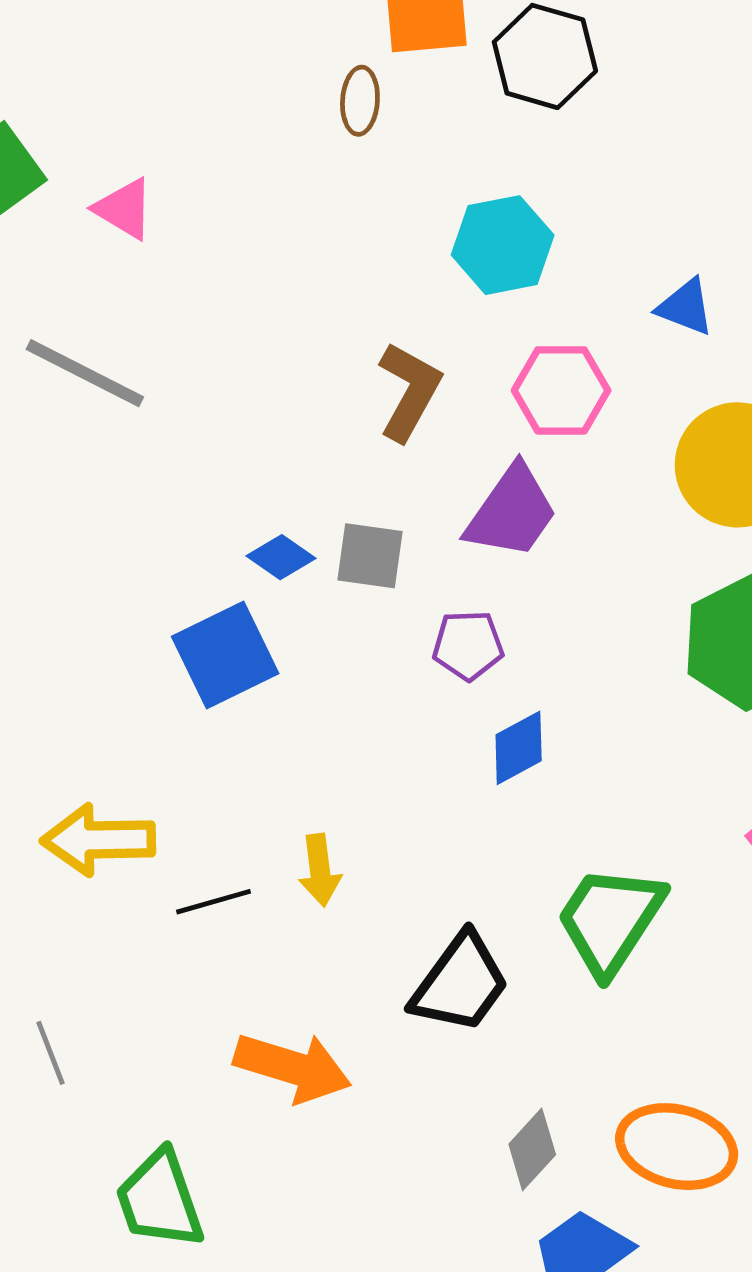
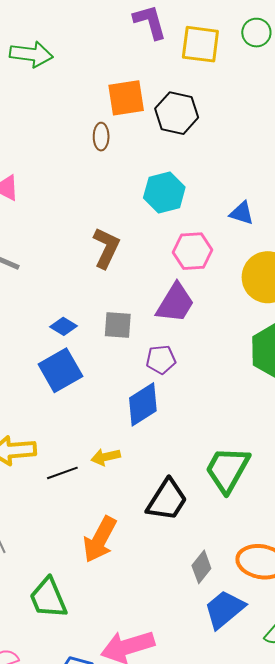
brown L-shape: (409, 391) -> (106, 248), moved
blue diamond: (281, 557) -> (64, 326), moved
blue diamond: (519, 748) -> (143, 404), moved, size x1.4
yellow arrow: (320, 870) -> (106, 457), turned 88
orange arrow: (293, 1067) -> (100, 539), turned 105

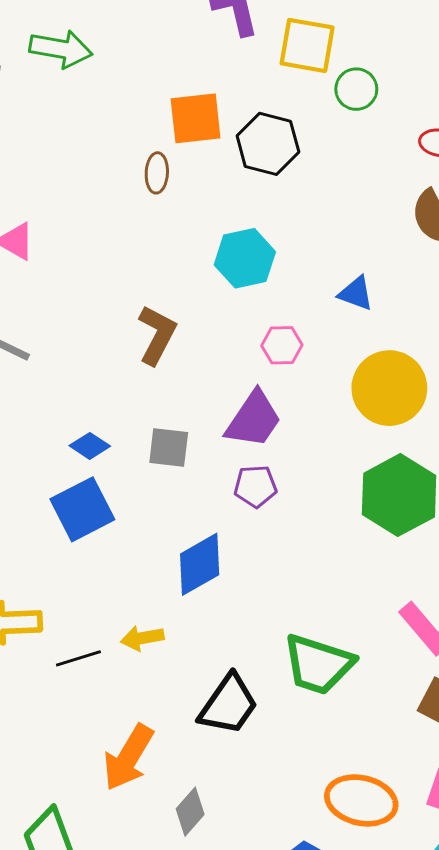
green circle: (256, 33) -> (356, 89), moved
pink hexagon: (192, 251) -> (282, 345), size x0.7
purple pentagon: (161, 359) -> (255, 486), moved
green trapezoid: (227, 469) -> (318, 664), turned -104
gray diamond: (201, 567) -> (190, 812), moved

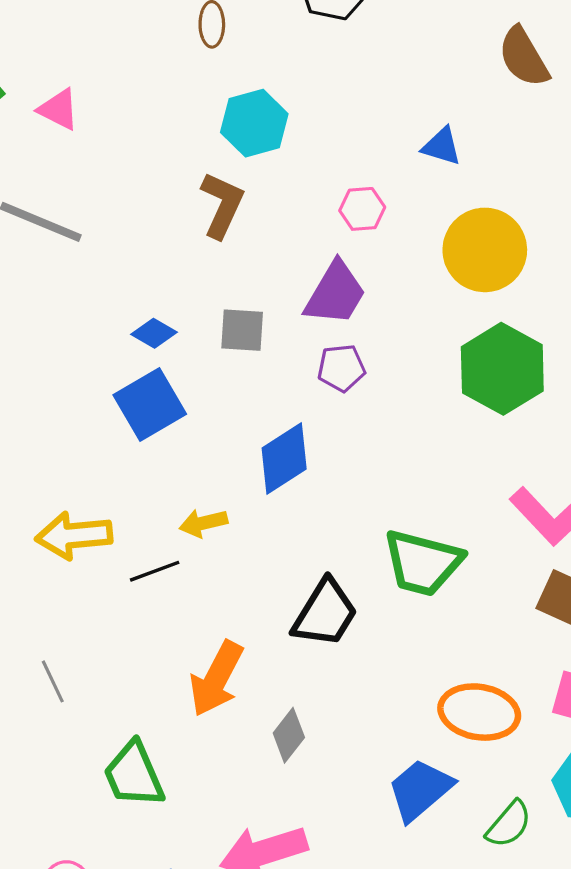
cyan hexagon: (245, 258) -> (254, 123), moved
yellow arrow: (142, 638) -> (203, 523), moved

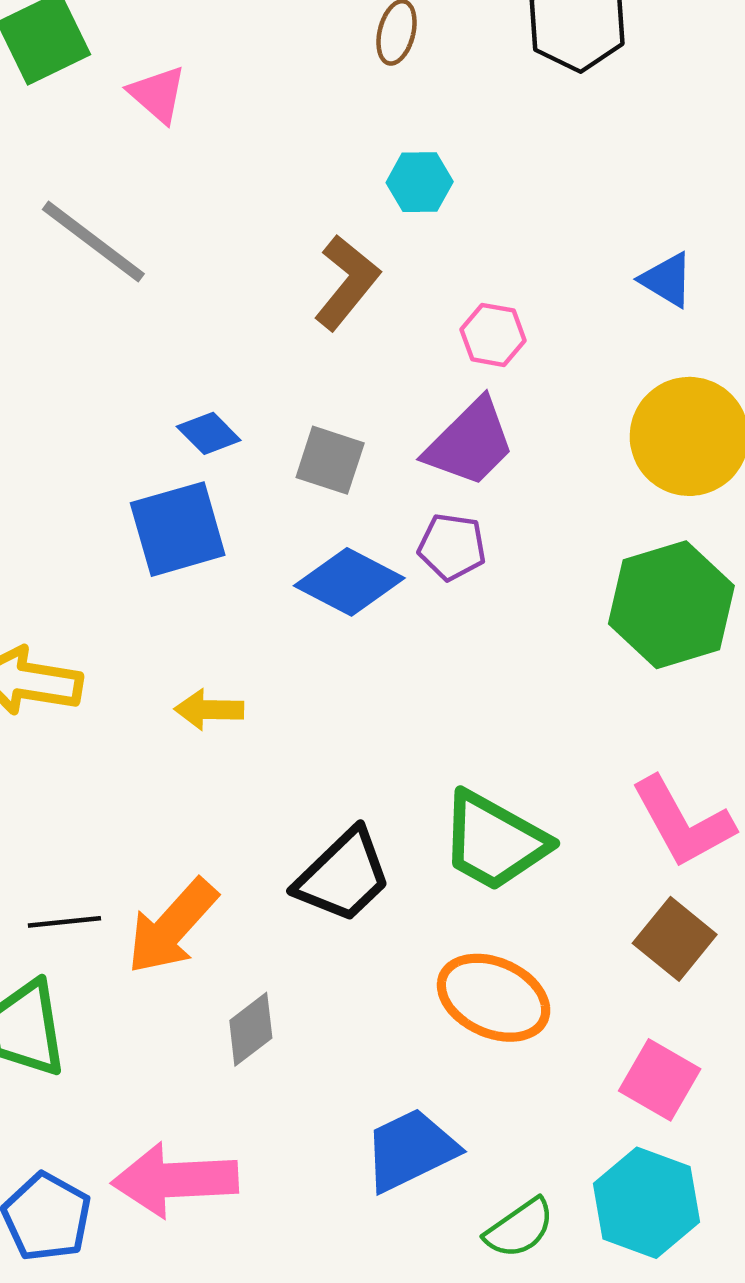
cyan hexagon: (254, 123) -> (420, 182), size x0.7
pink hexagon: (362, 209) -> (493, 335), moved
blue diamond: (284, 459) -> (349, 582), moved, turned 46
black line: (155, 571) -> (64, 922), moved
orange ellipse: (479, 712) -> (494, 998), moved

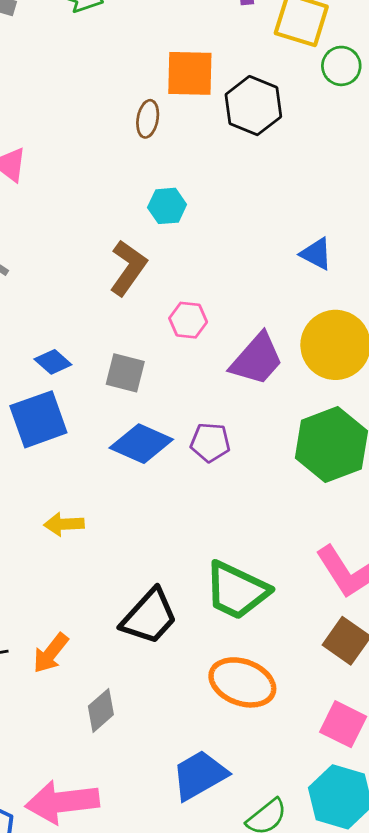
pink hexagon: (493, 335) -> (188, 320), moved
purple trapezoid: (470, 443) -> (257, 359), moved
purple pentagon: (452, 547) -> (210, 442), moved
orange arrow: (172, 927) -> (51, 653), size x0.7

